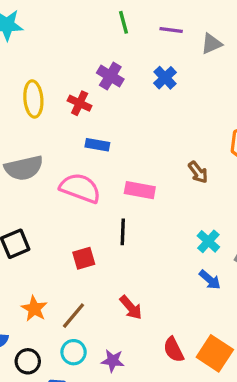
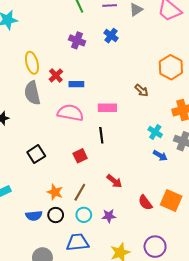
red cross: (80, 103) -> (56, 75), moved, turned 32
gray semicircle: (24, 168) -> (32, 93), moved, turned 100
black circle: (28, 361) -> (56, 215), moved

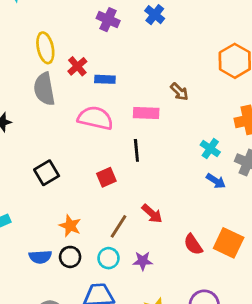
brown arrow: (141, 90) -> (179, 92), moved
brown line: (80, 192) -> (118, 226), moved

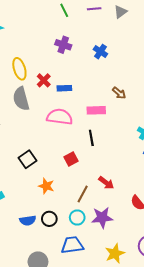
blue cross: (155, 15) -> (100, 52), moved
orange star: (70, 226) -> (46, 186), moved
purple star: (143, 261) -> (102, 218), size x1.5

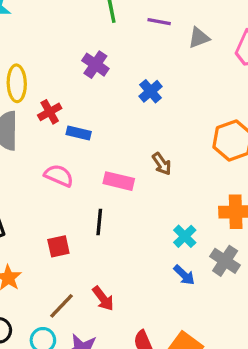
pink semicircle: (60, 117) -> (59, 176), size x0.7

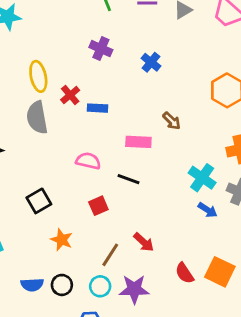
pink semicircle: (59, 176) -> (88, 161), moved
black line: (99, 222) -> (129, 179), turned -65
cyan cross: (185, 236) -> (202, 178), size x1.4

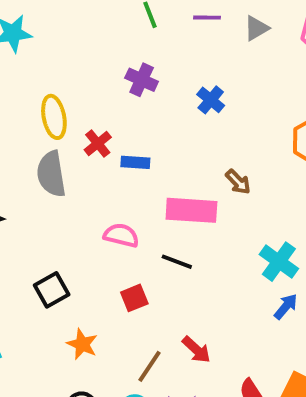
pink rectangle: (138, 142) -> (191, 210), size x1.4
blue arrow: (208, 210) -> (286, 307), turned -84

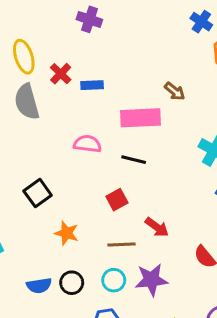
blue cross: (211, 100) -> (201, 22), moved
red square: (134, 298) -> (117, 200), moved
brown line: (150, 366) -> (121, 245), turned 60

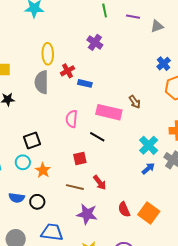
pink semicircle: (87, 144) -> (72, 119), turned -108
cyan circle: (114, 280) -> (23, 162), moved

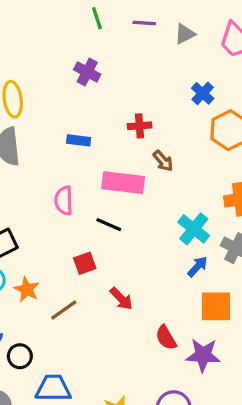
red cross: (67, 71) -> (140, 126), moved, turned 32
brown line: (75, 187) -> (64, 310), moved, turned -42
black circle: (37, 202) -> (20, 356), moved
orange square: (149, 213) -> (216, 306), moved, turned -30
purple star: (87, 214) -> (203, 355), moved

